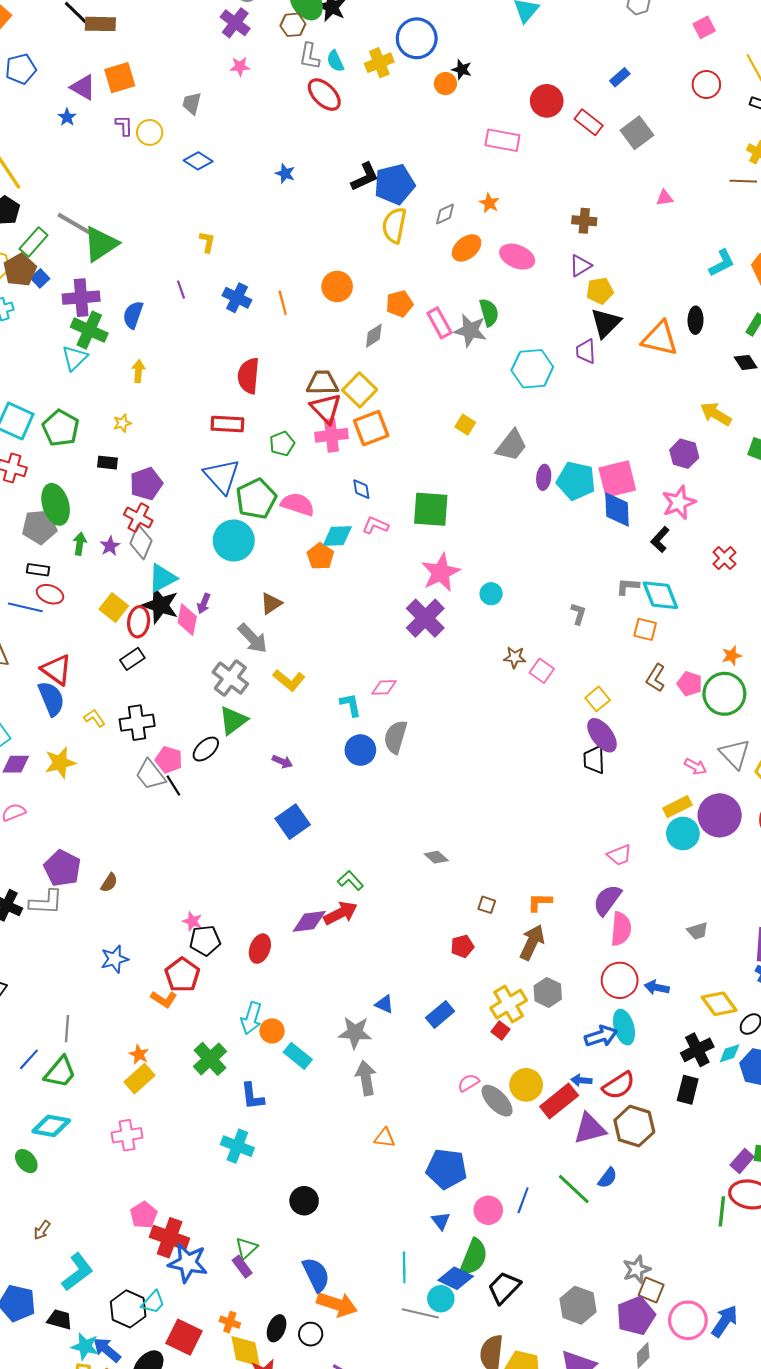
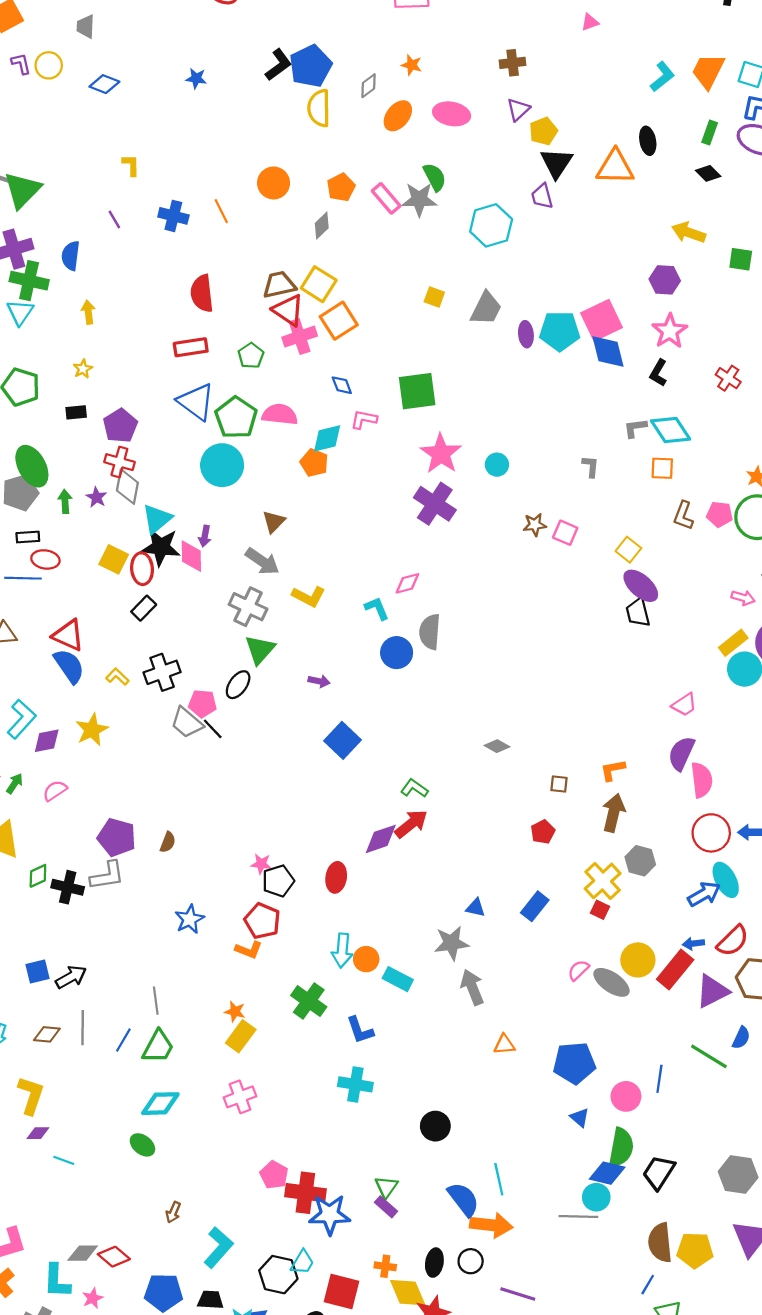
cyan line: (404, 1267) -> (499, 1179), moved

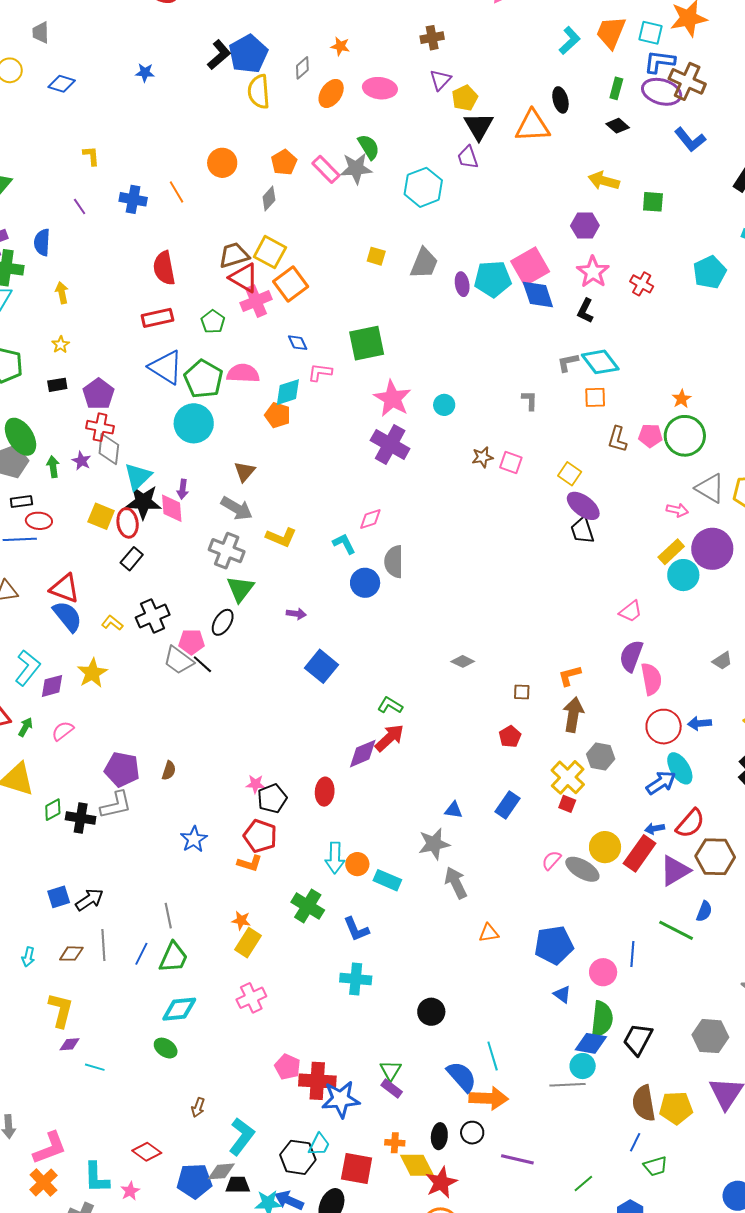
red cross: (728, 378) -> (642, 284), moved
gray diamond: (83, 1253) -> (221, 1171), moved

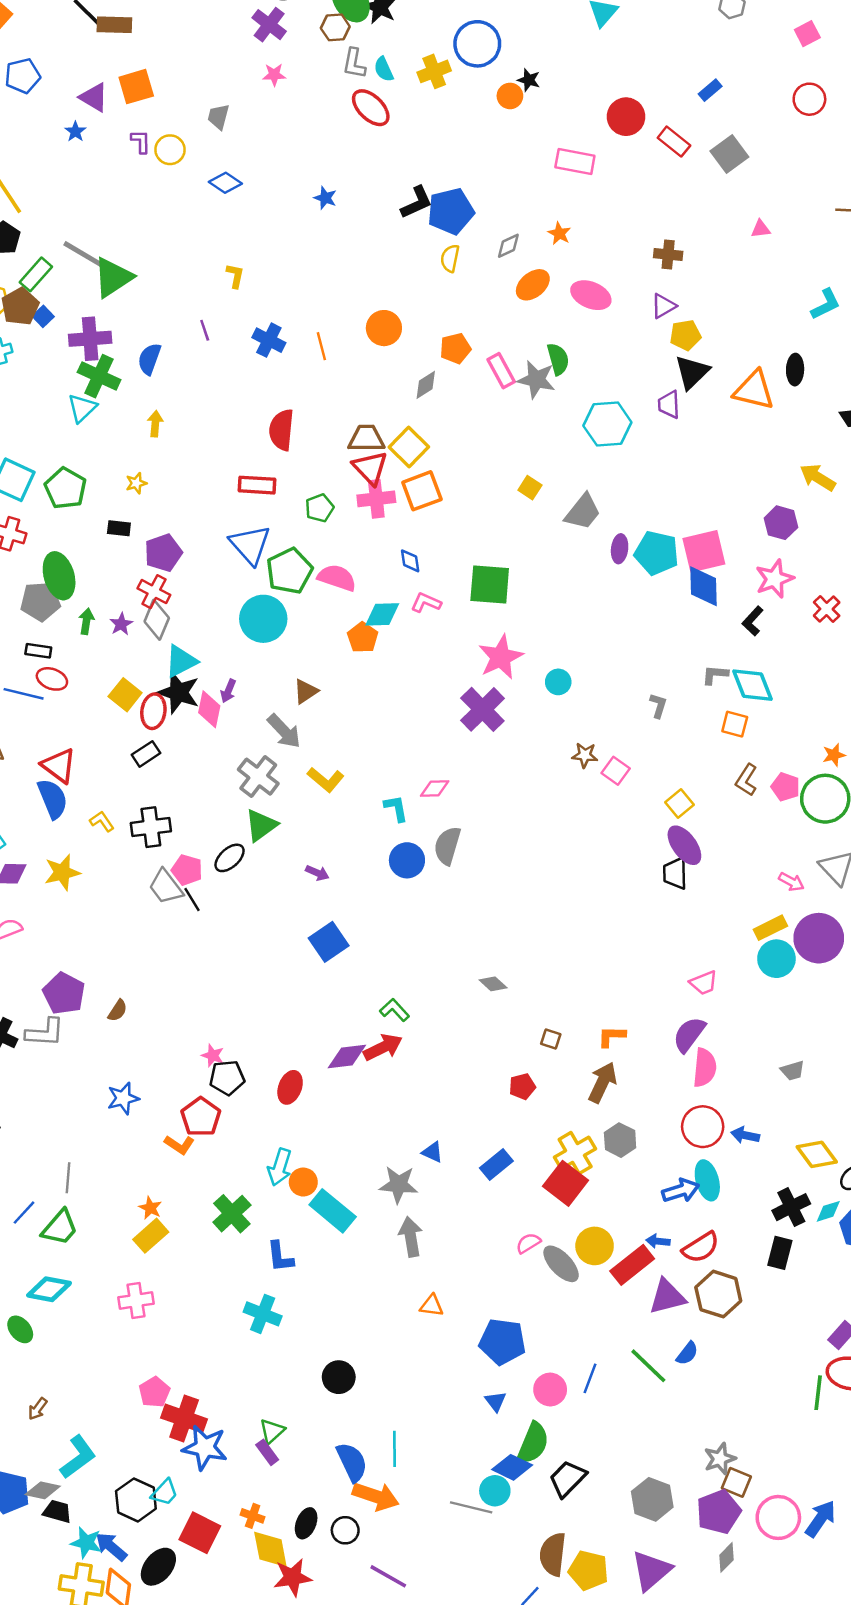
yellow semicircle: (259, 92) -> (450, 258), size x0.7
red square: (567, 804) -> (565, 1183), size x2.0
cyan rectangle: (387, 880) -> (333, 1211), size x1.4

